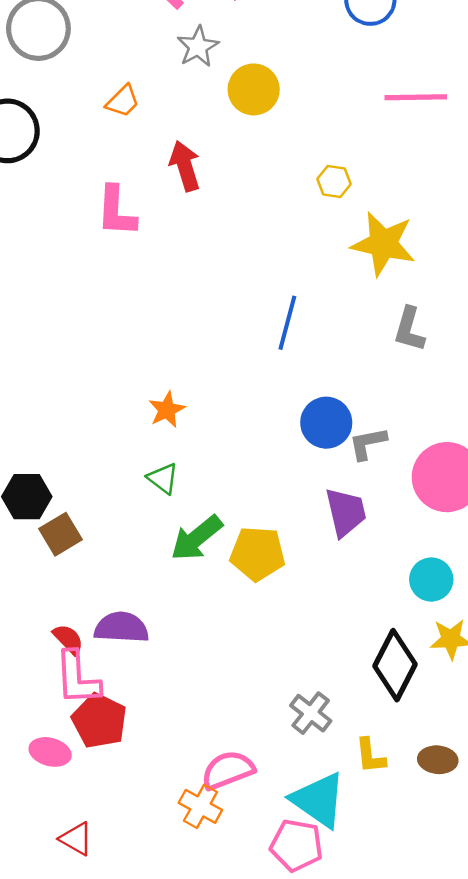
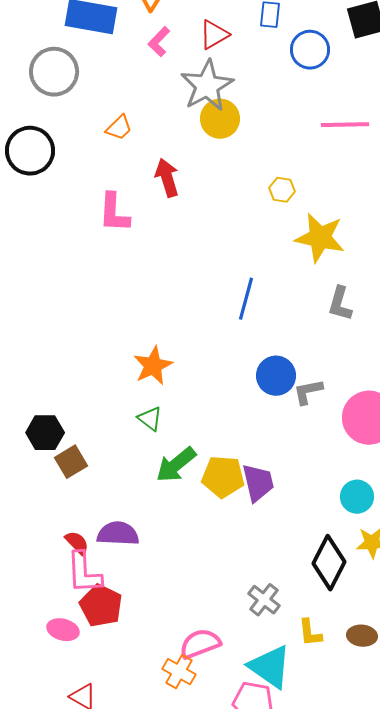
gray star: (198, 47) -> (207, 86), moved, size x1.6
orange star: (167, 410) -> (153, 366), size x1.4
purple trapezoid: (346, 512) -> (258, 483), moved

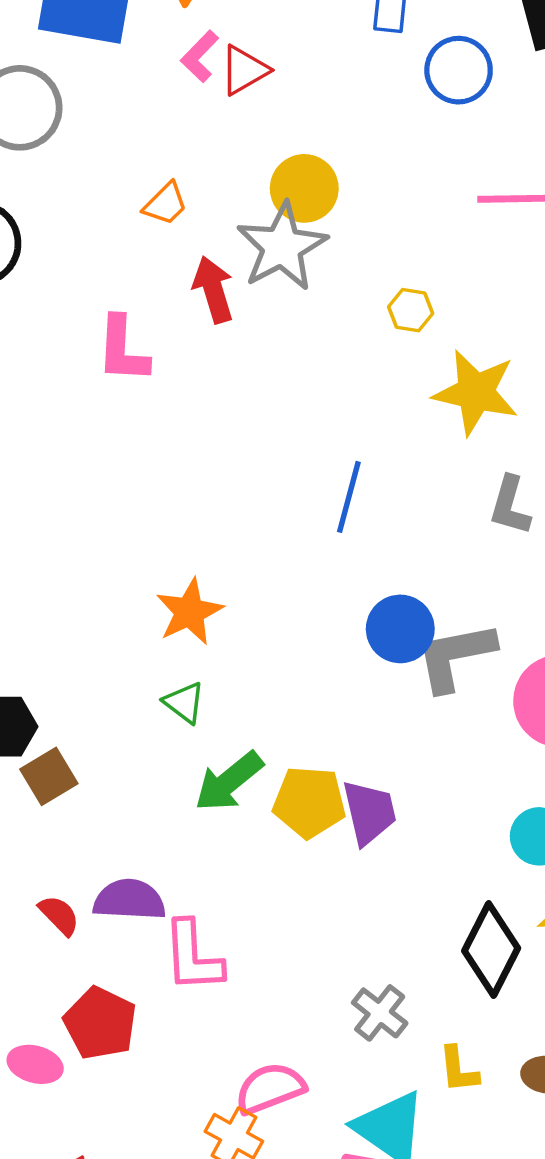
red triangle: (214, 35) -> (244, 70), moved
gray star: (207, 86) -> (282, 247), moved
orange trapezoid: (119, 128) -> (165, 204), moved
gray L-shape: (308, 392) -> (455, 656), size x1.6
pink L-shape: (84, 573) -> (193, 956), moved

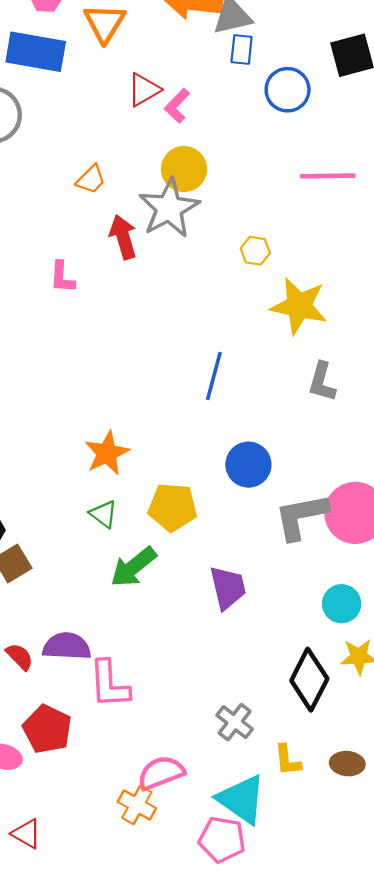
pink L-shape: (200, 56) -> (177, 106), moved
pink L-shape: (123, 350) -> (62, 277), size x0.7
gray L-shape: (455, 656) -> (301, 516), moved
yellow pentagon: (309, 802) -> (173, 507), moved

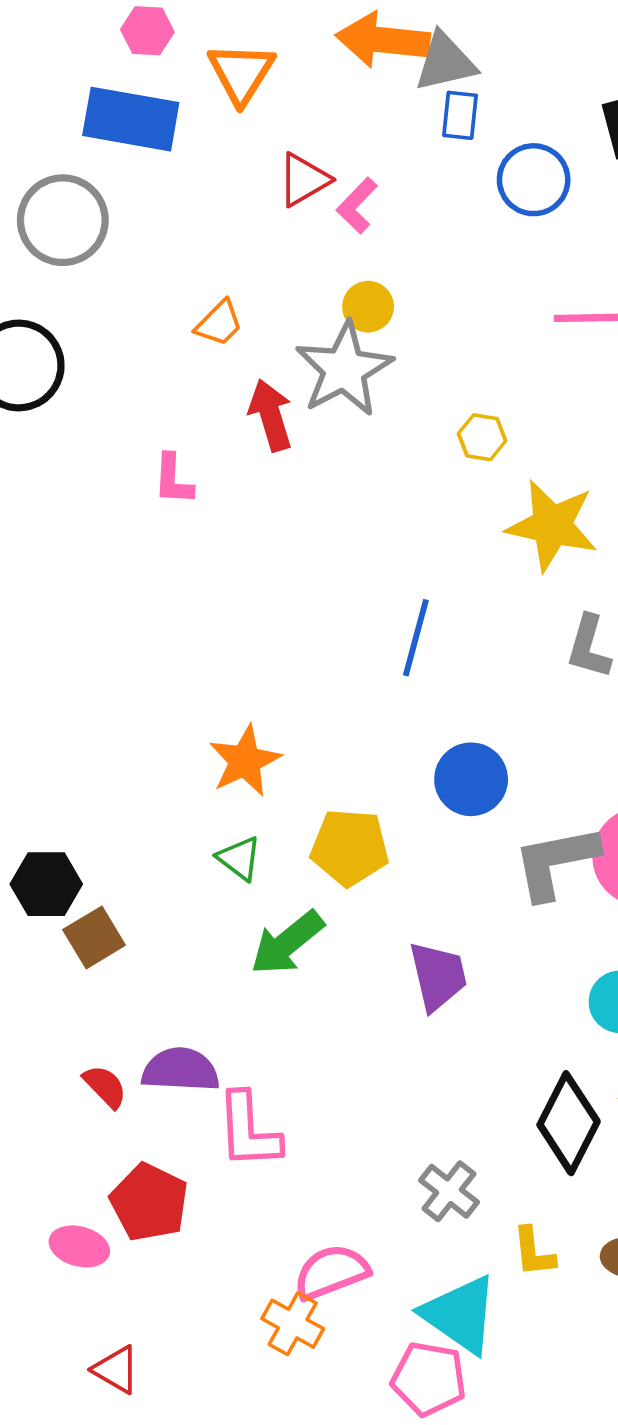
yellow circle: (184, 169) -> (368, 307), size x0.7

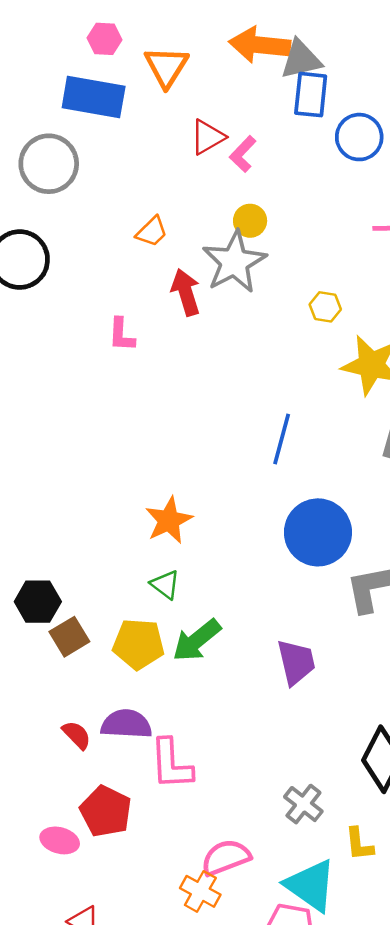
blue rectangle: (460, 115) -> (311, 95), size x1.4
blue circle: (471, 779) -> (318, 532), size x1.4
yellow pentagon: (350, 847) -> (138, 644), moved

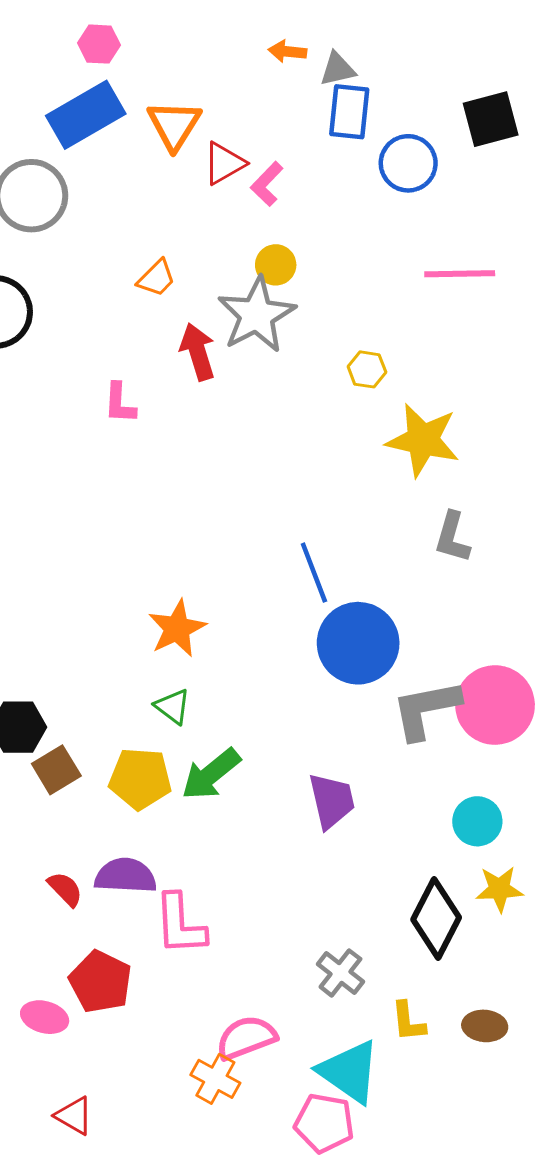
orange arrow: (260, 45) -> (287, 51), size x0.5
gray triangle: (301, 59) -> (337, 69), size x0.7
orange triangle: (166, 67) -> (174, 125), moved
blue rectangle: (94, 97) -> (86, 115), turned -40
blue line: (282, 439) -> (314, 573), moved, turned -36

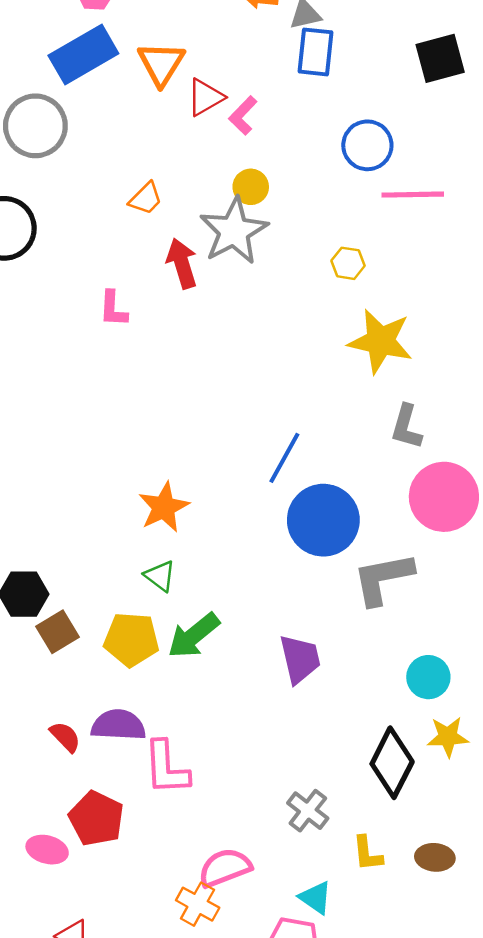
blue circle: (408, 163) -> (367, 145), moved
yellow hexagon: (367, 369) -> (348, 263), moved
blue line: (314, 573) -> (284, 458), turned 50
pink circle: (495, 705) -> (444, 497), moved
cyan triangle: (349, 1072) -> (316, 898), size x0.6

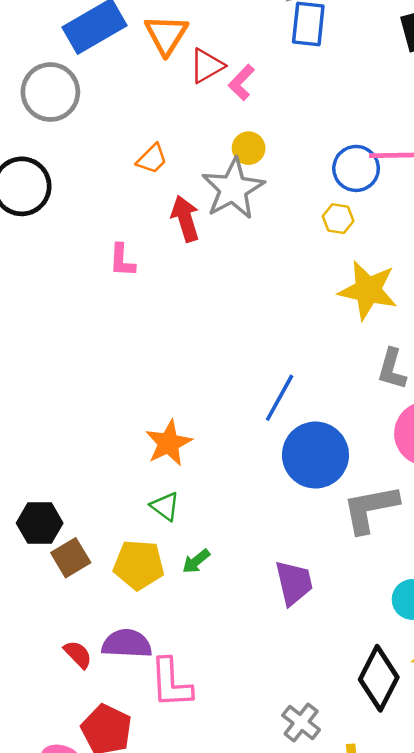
blue circle: (367, 145) -> (356, 168), moved
green arrow: (194, 636) -> (196, 561), size x0.6

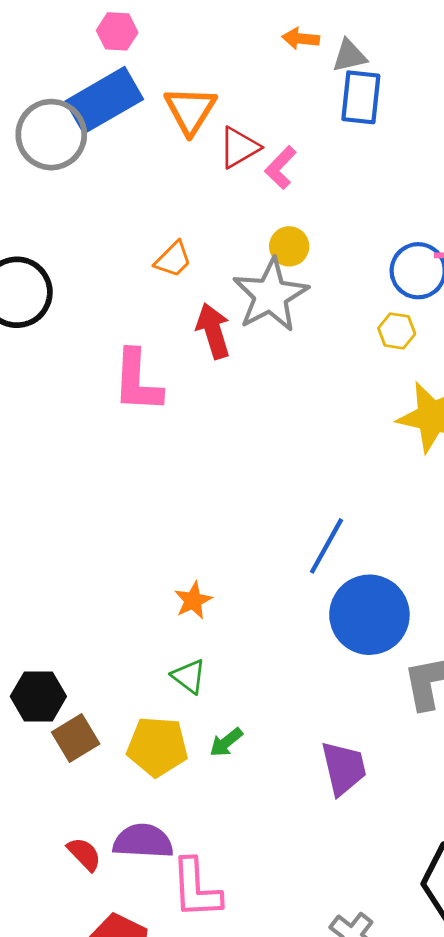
gray circle: (50, 92) -> (51, 135), moved
pink L-shape: (122, 260) -> (137, 381), size x1.6
orange star: (169, 443) -> (193, 600), size x0.7

